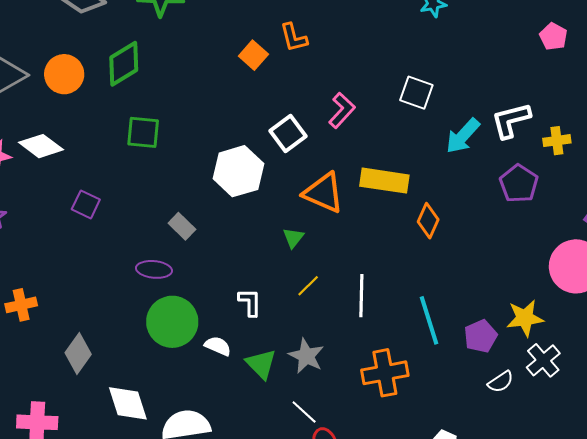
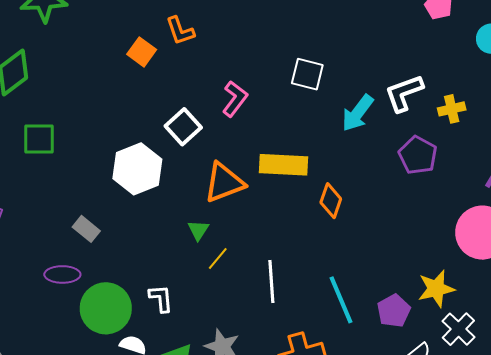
orange triangle: (324, 193) -> (224, 183), turned -39
yellow line: (308, 286) -> (218, 258), moved
green circle: (172, 322) -> (106, 308), moved

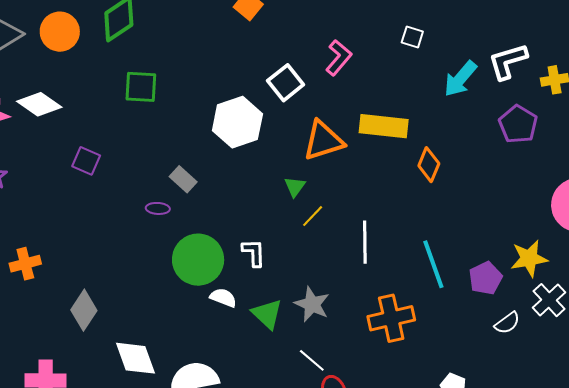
white square: (307, 74) -> (412, 37), size x0.7
purple ellipse: (62, 274) -> (158, 208), moved, size x0.7

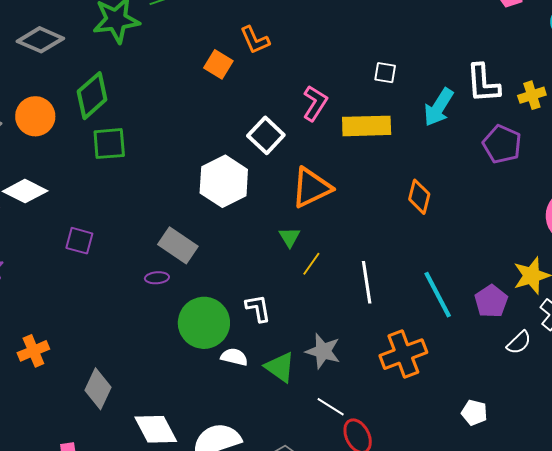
white L-shape: (508, 61) -> (483, 83), turned -69
green square: (141, 87) -> (109, 144), moved
yellow rectangle: (384, 126) -> (367, 126), moved
gray rectangle: (183, 179) -> (178, 245), size x1.4

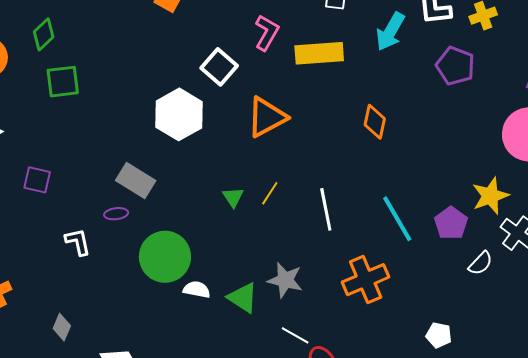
green diamond: (92, 96) -> (44, 34), size x0.7
green triangle: (290, 237) -> (233, 197), moved
white L-shape: (258, 308) -> (78, 242), moved
gray diamond: (98, 389) -> (62, 327), size x0.7

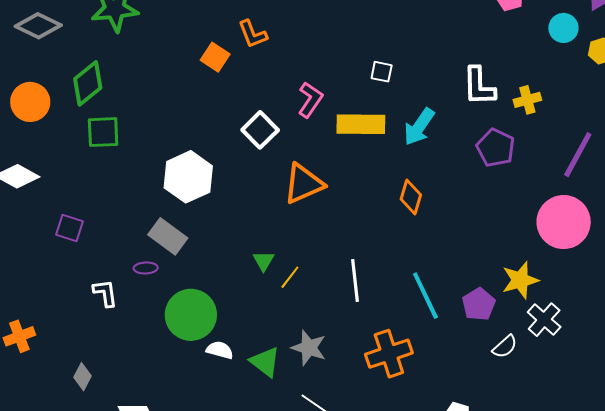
cyan arrow: (390, 32) -> (419, 127), moved
green diamond: (44, 34) -> (88, 83), size x1.4
white hexagon: (179, 114) -> (188, 177), moved
yellow line: (270, 193) -> (290, 277), moved

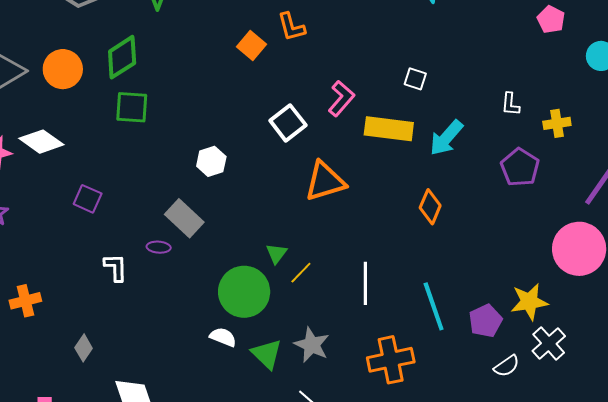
white L-shape: (479, 86) -> (510, 104), size x0.6
white hexagon: (188, 177) -> (211, 161), size x0.6
green circle: (191, 315) -> (244, 292), moved

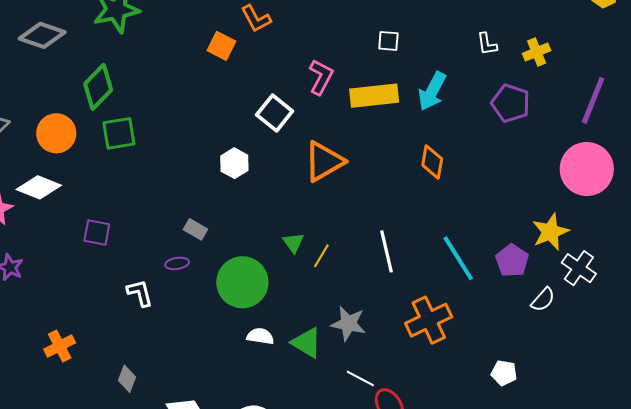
orange circle: (63, 69) -> (56, 133), moved
white hexagon: (211, 161) -> (234, 163), moved
gray rectangle: (184, 218) -> (195, 229), size x0.6
green circle: (244, 292) -> (242, 282), moved

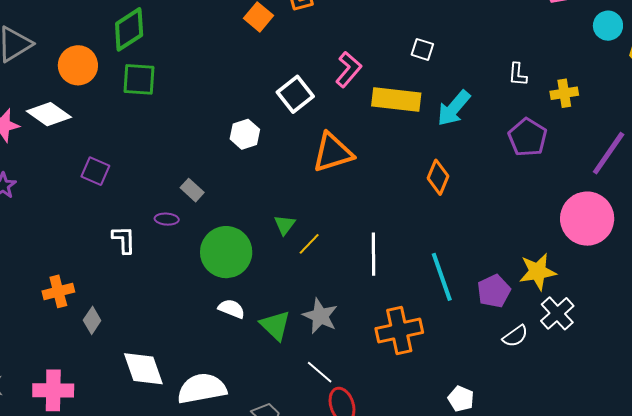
orange cross: (60, 346) -> (58, 291), moved

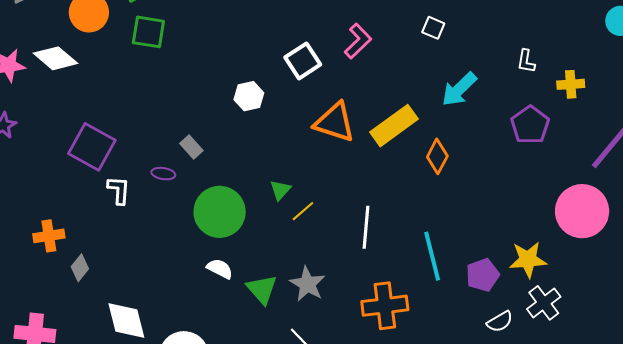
yellow rectangle: (396, 99) -> (394, 126), moved, turned -48
orange triangle: (333, 152) -> (335, 122), turned 30
purple square: (95, 171) -> (92, 147), moved, size x1.6

